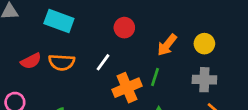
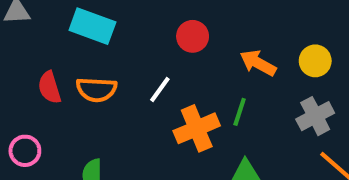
orange arrow: (167, 45) -> (258, 63), turned 80
red semicircle: (31, 61) -> (49, 87), turned 100
gray cross: (204, 80) -> (315, 116), turned -30

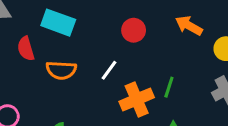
orange arrow: (258, 63) -> (189, 26), moved
red semicircle: (49, 87) -> (26, 49), moved

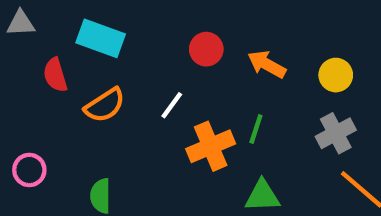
orange arrow: (189, 26) -> (267, 64), moved
orange semicircle: (61, 70) -> (105, 105), turned -36

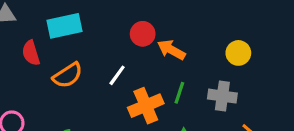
cyan rectangle: (101, 38) -> (64, 26), turned -32
orange arrow: (267, 64) -> (171, 50), moved
gray cross: (336, 133) -> (222, 96), moved, turned 36

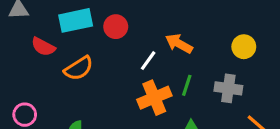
red circle: (143, 34) -> (116, 27), moved
red semicircle: (31, 53) -> (43, 47), turned -45
white line: (117, 75) -> (148, 61), moved

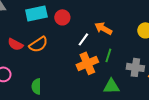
red semicircle: (43, 47) -> (15, 44), moved
gray cross: (228, 88) -> (135, 67), moved

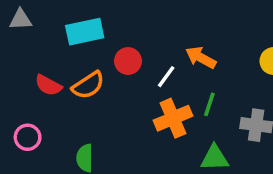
red circle: (62, 17) -> (128, 61), moved

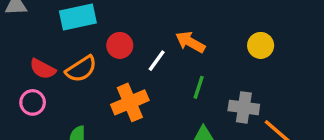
orange cross: (173, 118) -> (130, 102), moved
pink circle: (28, 137) -> (33, 102), moved

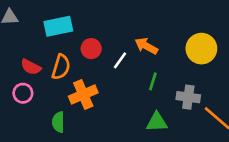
yellow circle: (261, 45) -> (201, 49), size x1.5
orange semicircle: (81, 69) -> (61, 67), turned -40
orange cross: (130, 102) -> (83, 95), moved

